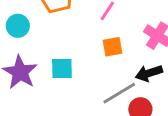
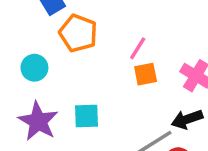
orange square: (112, 47) -> (146, 74), moved

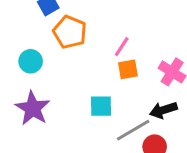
cyan square: (86, 116) -> (101, 106), moved

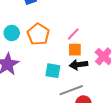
orange pentagon: (70, 32) -> (38, 34), moved
black arrow: (163, 110) -> (79, 65), moved

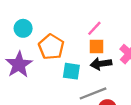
orange pentagon: (38, 34) -> (51, 47), moved

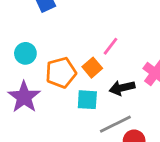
orange square: (96, 46) -> (92, 68), moved, turned -35
orange pentagon: (51, 47) -> (61, 73), turned 30

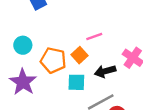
pink line: (111, 46) -> (94, 37), turned 35
orange pentagon: (61, 73) -> (53, 60), turned 30

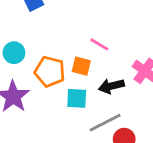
pink line: (94, 37) -> (99, 44), turned 49
orange square: (79, 55) -> (81, 66), turned -35

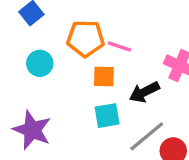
cyan circle: (14, 53) -> (40, 63), moved
orange pentagon: (50, 72) -> (85, 38), moved

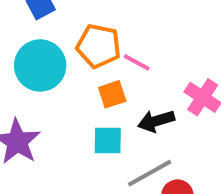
cyan circle: (40, 63) -> (40, 65), size x1.6
orange square: (104, 77) -> (112, 94), turned -30

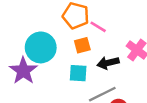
cyan circle: (40, 65) -> (41, 47), moved

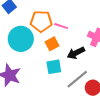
cyan circle: (41, 47) -> (21, 39), moved

